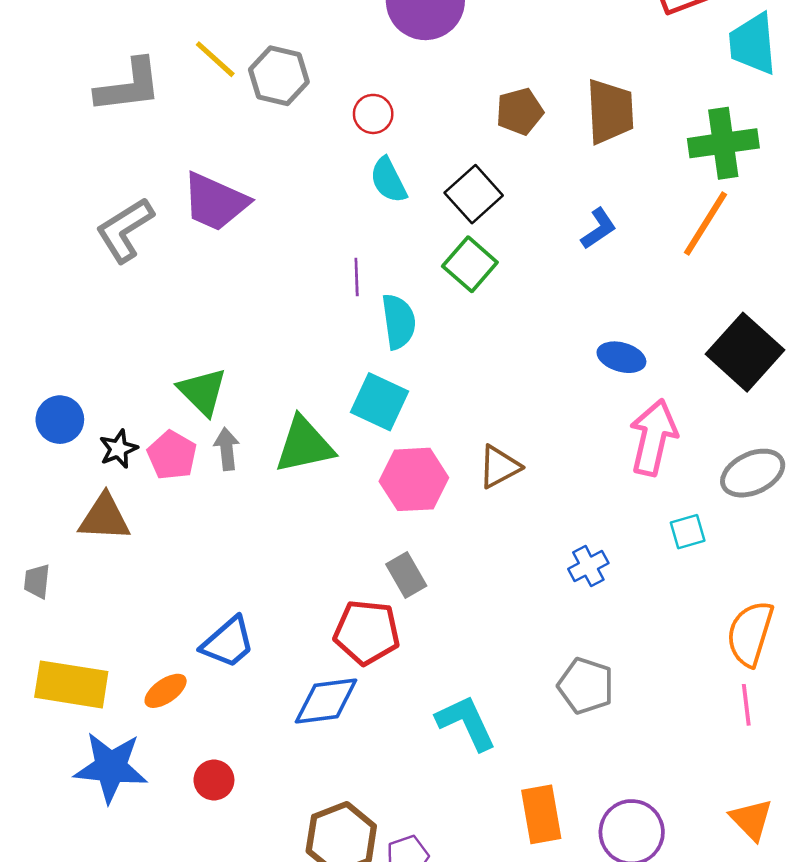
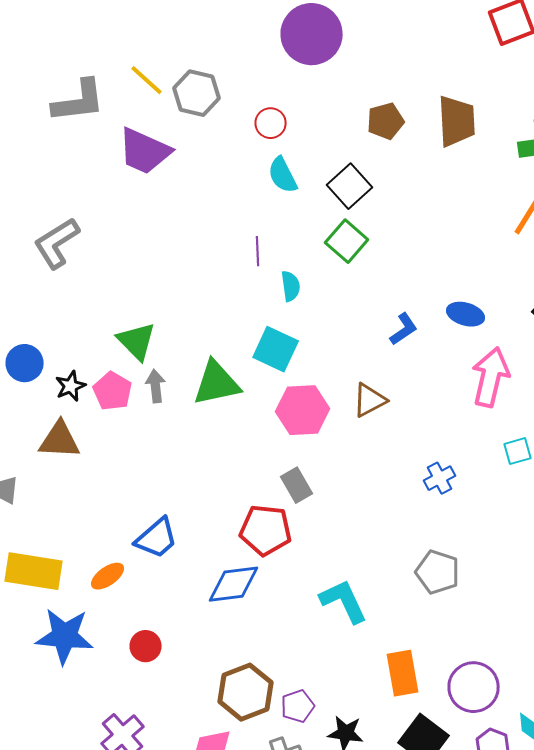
purple trapezoid: (215, 202) -> (145, 151), moved
blue L-shape: (599, 229) -> (404, 329), moved
gray L-shape: (125, 230) -> (57, 243), moved
cyan semicircle: (399, 322) -> (291, 286), size x0.7

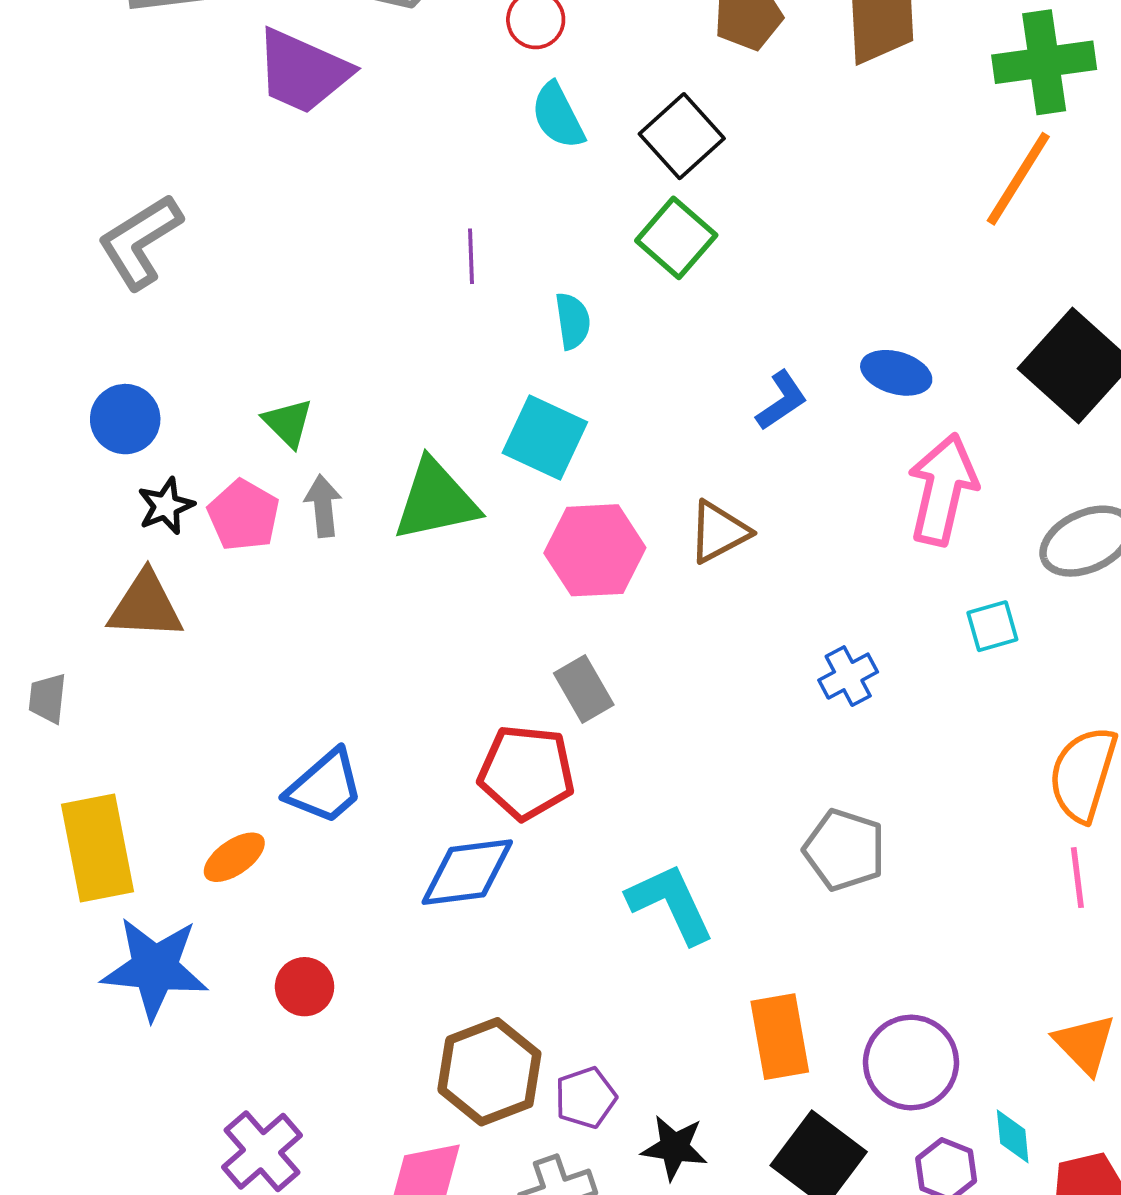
purple line: (258, 251) -> (471, 256), moved
green triangle: (137, 341) -> (288, 423), size x0.7
blue circle: (25, 363) -> (125, 419), moved
yellow rectangle: (34, 571) -> (97, 848), turned 70

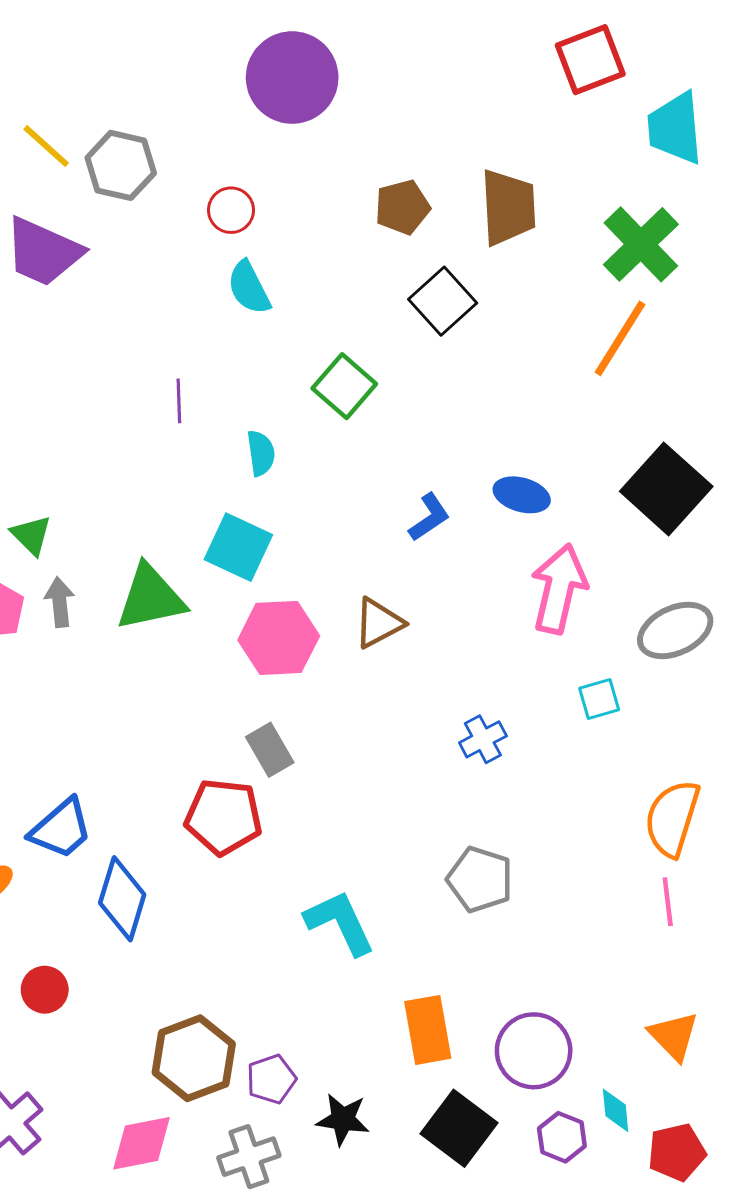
green cross: (1044, 62) -> (641, 244), turned -36
black square: (682, 136) -> (443, 301), moved
blue diamond: (467, 872) -> (122, 899), moved, turned -66

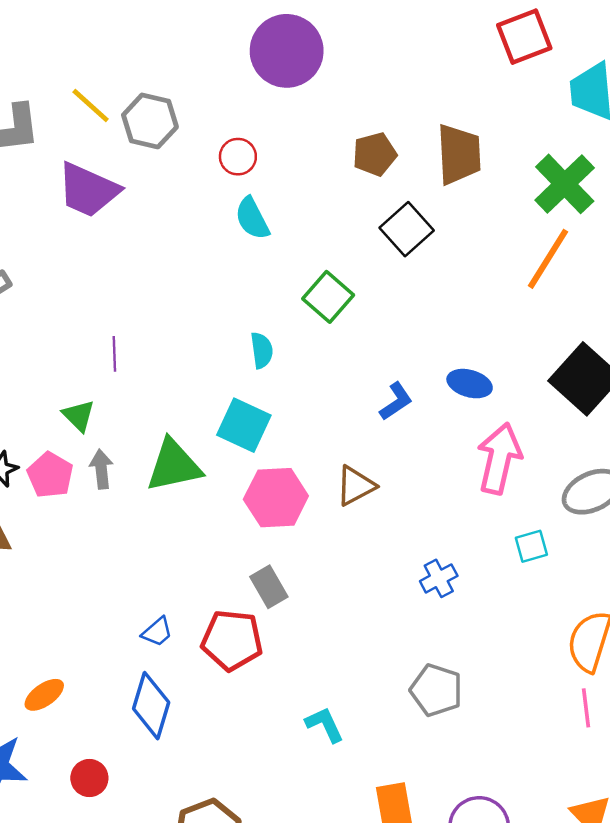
purple line: (179, 401) -> (114, 354), moved
blue trapezoid: (61, 829) -> (157, 632), moved, size x0.6
cyan L-shape: (340, 923) -> (325, 725), size x0.7

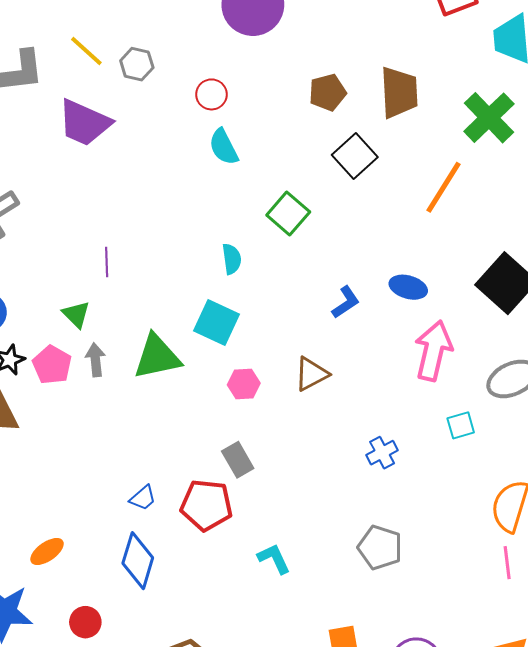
gray hexagon: (150, 121) -> (137, 64), size x0.7
orange line: (548, 259) -> (444, 187), moved
pink hexagon: (276, 498) -> (244, 384), size x0.6
cyan L-shape: (325, 725) -> (274, 559), moved

